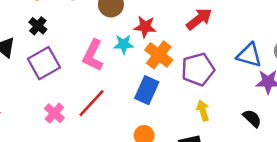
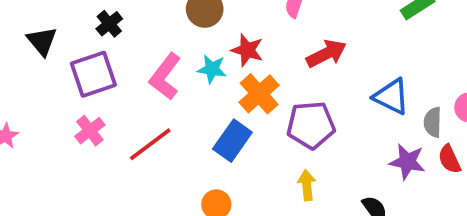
black cross: (38, 26) -> (109, 24), moved
blue triangle: (249, 55) -> (391, 97), moved
pink cross: (54, 113) -> (90, 131), moved

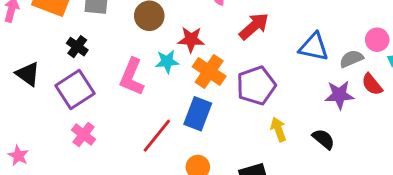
gray semicircle: (433, 122) -> (351, 59), turned 80
red line: (150, 144) -> (157, 136), moved
yellow arrow: (307, 185) -> (278, 129), moved

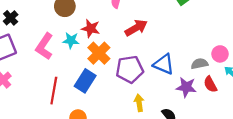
blue triangle: (314, 47) -> (164, 64), moved
red line: (157, 136) -> (54, 91), turned -40

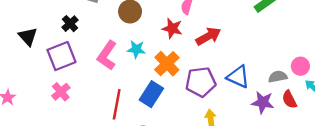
red star: (91, 28) -> (172, 28), moved

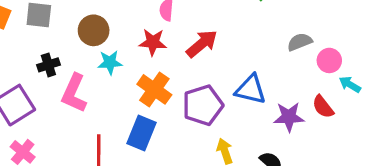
black cross: (70, 24) -> (48, 65), moved, turned 35
cyan star: (136, 49) -> (110, 62), moved
gray semicircle: (278, 77) -> (300, 42), moved

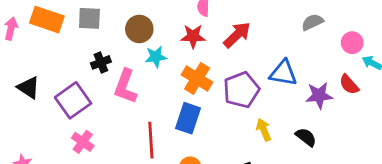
gray semicircle: (300, 42) -> (312, 22), moved

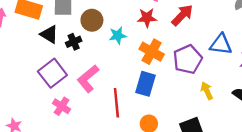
brown circle: (139, 29) -> (92, 20), moved
pink L-shape: (125, 86) -> (88, 79), moved, turned 32
black triangle: (29, 88) -> (49, 34), moved

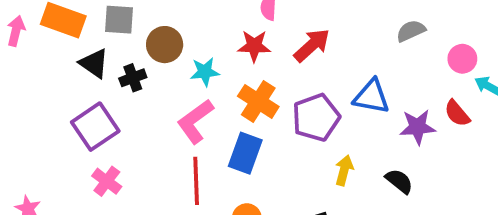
pink L-shape: (88, 79) -> (195, 121), moved
yellow arrow: (207, 91) -> (344, 170), turned 36

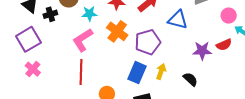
blue triangle: (371, 97) -> (178, 20), moved
red semicircle: (457, 113) -> (224, 45), turned -77
blue rectangle: (245, 153) -> (137, 73), moved

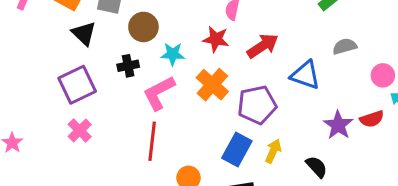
black cross: (50, 14) -> (128, 66), moved
purple star: (202, 51) -> (338, 125), turned 30

